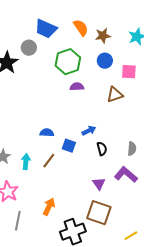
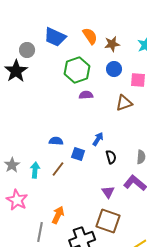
gray circle: (29, 48) -> (27, 50), moved
blue arrow: (89, 131) -> (98, 139), turned -32
gray line: (18, 221) -> (40, 232), moved

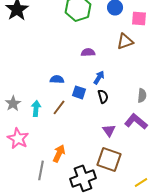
purple semicircle: (86, 95) -> (88, 52), moved
black semicircle: (111, 157) -> (103, 96), moved

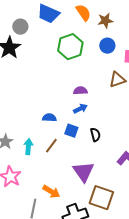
blue arrow: (99, 77) -> (80, 109), moved, turned 32
purple triangle: (109, 130) -> (83, 172), moved, size x1.6
orange arrow: (59, 153) -> (51, 192), turned 96

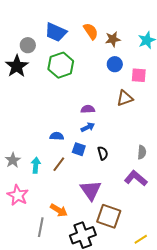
green hexagon: (70, 47) -> (61, 65), moved

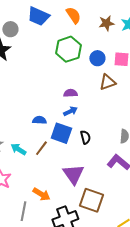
brown star: (113, 39) -> (106, 23), moved
blue circle: (115, 64) -> (97, 58), moved
green hexagon: (61, 65) -> (68, 49), moved
blue square: (79, 149) -> (61, 133), size x1.5
cyan arrow: (36, 165) -> (18, 149), turned -63

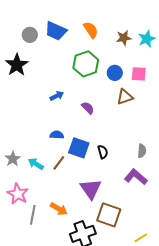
gray circle: (10, 29) -> (30, 35), moved
purple semicircle: (70, 93) -> (88, 108), turned 48
blue arrow: (70, 111) -> (57, 96), moved
gray line: (23, 211) -> (33, 215), moved

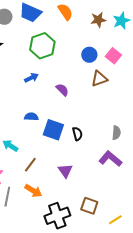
green hexagon: (86, 64) -> (42, 46), moved
pink square: (139, 74) -> (113, 56), turned 35
brown line: (59, 163) -> (30, 165), moved
purple triangle: (91, 189) -> (65, 171), size x0.7
brown square: (109, 215) -> (89, 206), moved, size x0.7

